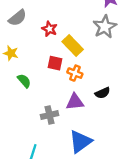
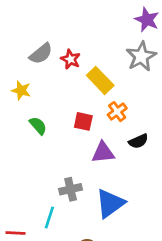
gray semicircle: (17, 18) -> (41, 54), moved
red square: (55, 63) -> (83, 121), moved
orange cross: (75, 73) -> (117, 112), moved, turned 32
gray cross: (50, 115) -> (71, 189), moved

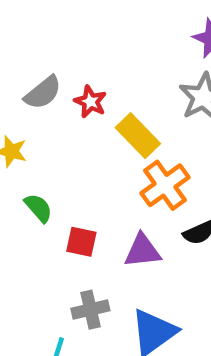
orange cross: (117, 112) -> (165, 185), size x1.5
red square: (83, 121) -> (81, 242), moved

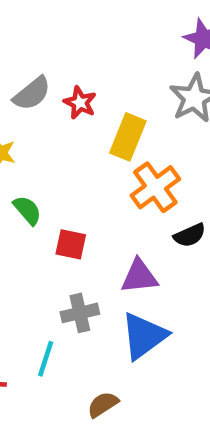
yellow rectangle: (138, 136) -> (128, 137), turned 66
purple triangle: (142, 251) -> (139, 276), moved

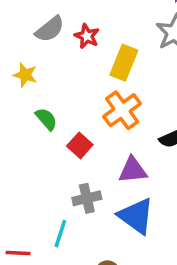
orange cross: (155, 187) -> (122, 110), moved
red square: (71, 244) -> (80, 145), turned 30
blue triangle: (144, 336) -> (136, 216), turned -48

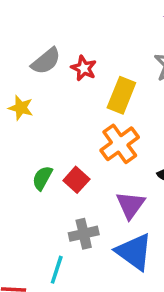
green semicircle: (46, 119) -> (42, 178), moved, turned -110
purple triangle: (133, 170) -> (130, 205), turned -48

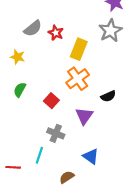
green semicircle: (42, 178) -> (20, 90), moved
gray cross: (84, 234) -> (56, 133), turned 35
blue triangle: (134, 252) -> (91, 156), moved, size x0.7

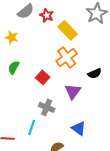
yellow rectangle: (79, 49) -> (68, 30), turned -66

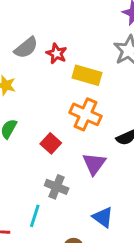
yellow rectangle: (68, 30) -> (87, 75), turned -30
orange cross: (67, 57) -> (86, 114), turned -30

